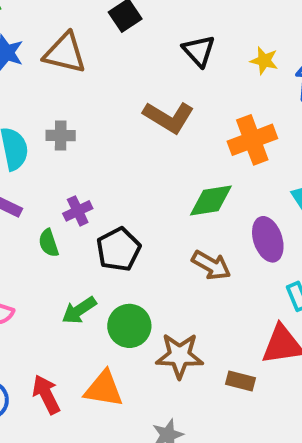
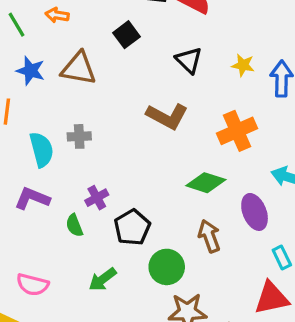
green diamond: (211, 200) -> (206, 183), turned 30
brown arrow: (211, 265) -> (209, 236), turned -136
green circle: (129, 326) -> (167, 267), moved

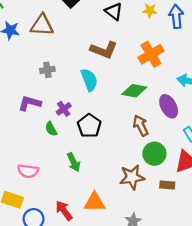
cyan semicircle: (42, 150) -> (89, 80), moved
purple L-shape: (32, 198) -> (30, 103), moved
green circle: (167, 267) -> (154, 154), moved
green arrow: (103, 279) -> (74, 162), turned -72

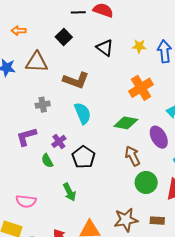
brown L-shape: (104, 50) -> (76, 80), moved
purple L-shape: (30, 103) -> (26, 137), turned -30
brown star: (132, 177) -> (126, 220), moved
brown rectangle: (167, 185) -> (157, 221), moved

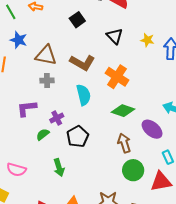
brown triangle: (37, 62) -> (46, 55), moved
orange cross: (141, 88) -> (117, 77), moved, turned -35
purple ellipse: (159, 137) -> (152, 129), turned -30
green semicircle: (47, 161) -> (43, 134), turned 72

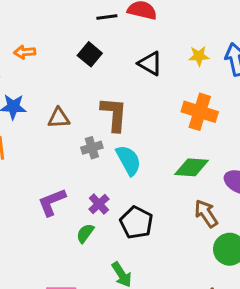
brown triangle: (46, 55) -> (59, 118), size x0.7
brown L-shape: (82, 63) -> (114, 114), turned -100
orange cross: (117, 77) -> (200, 112), moved
gray cross: (47, 81) -> (92, 148), moved

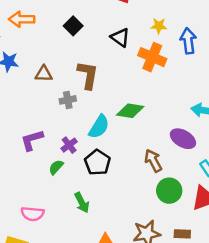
orange arrow: (25, 52) -> (22, 19), size x1.5
yellow star: (199, 56) -> (159, 26), moved
orange cross: (200, 112) -> (152, 57), moved
cyan semicircle: (129, 160) -> (99, 127), moved, turned 55
green diamond: (192, 167) -> (130, 111), moved

